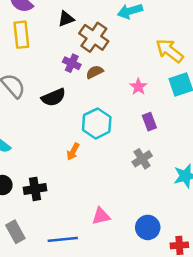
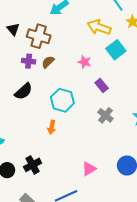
black triangle: (66, 19) -> (13, 29), turned -32

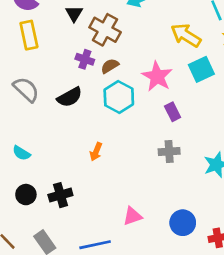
pink star: (84, 62) -> (157, 76), size x1.6
cyan hexagon: (62, 100) -> (119, 97), moved
gray cross: (105, 115) -> (169, 152), turned 35

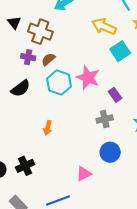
pink star: (157, 76) -> (88, 78), moved
purple rectangle: (173, 112) -> (115, 95), moved
blue circle: (183, 223) -> (110, 152), moved

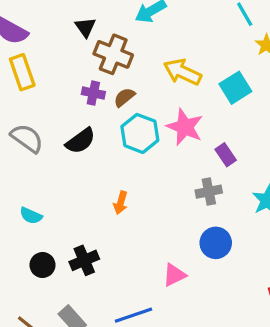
black triangle: (14, 23) -> (85, 27), moved
yellow arrow: (104, 26) -> (182, 72), moved

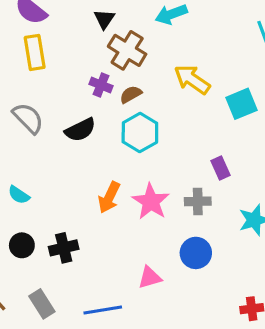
pink star: (185, 127) -> (151, 202), moved
orange arrow: (121, 203) -> (109, 197), size x1.4

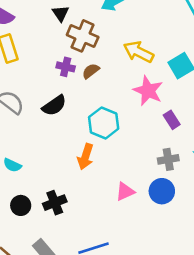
cyan hexagon: (140, 133) -> (104, 123), moved
gray cross: (198, 201) -> (168, 159), moved
pink star: (151, 202) -> (148, 91), moved
pink triangle: (150, 277) -> (125, 192), moved

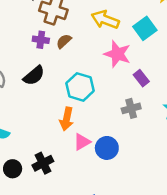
gray cross: (168, 159) -> (131, 108), moved
blue circle: (162, 191) -> (107, 148), moved
pink triangle: (125, 192) -> (82, 142), moved

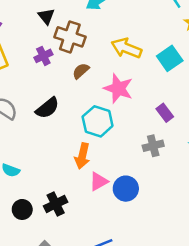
purple cross: (41, 40) -> (43, 56), moved, turned -35
pink star: (117, 54) -> (118, 88), moved

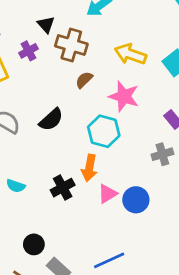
purple cross: (43, 56) -> (29, 51), moved
black cross: (56, 204) -> (63, 188), moved
black circle: (22, 209) -> (34, 244), moved

